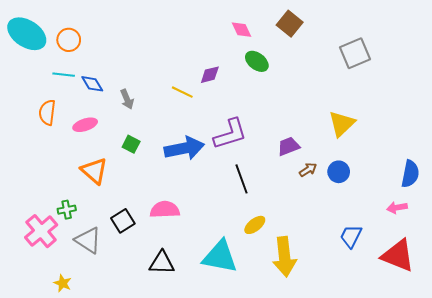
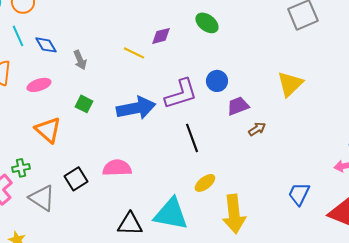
cyan line: (64, 75) -> (18, 36), turned 60
blue circle: (339, 172) -> (217, 81), moved
black triangle: (162, 263) -> (130, 224), moved

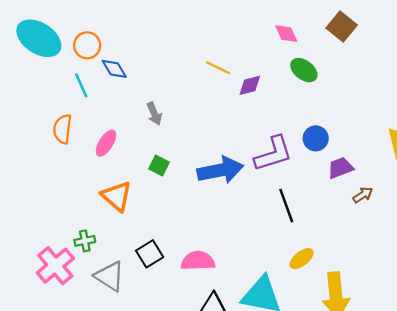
blue diamond: (46, 45) -> (114, 69), moved
yellow line: (134, 53) -> (218, 68), moved
pink ellipse: (39, 85) -> (106, 143), turned -40
pink semicircle: (117, 168) -> (198, 261), moved

